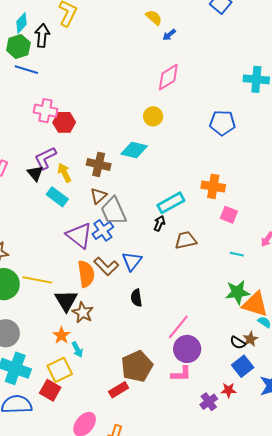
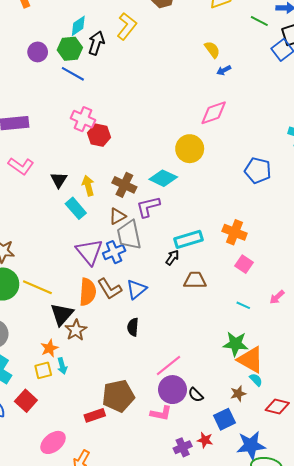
yellow circle: (153, 116) -> (190, 149), size x1.4
purple L-shape: (45, 158) -> (148, 207), moved
black semicircle: (238, 343) -> (196, 395), moved
yellow square: (60, 370) -> (43, 370), moved, size x0.7

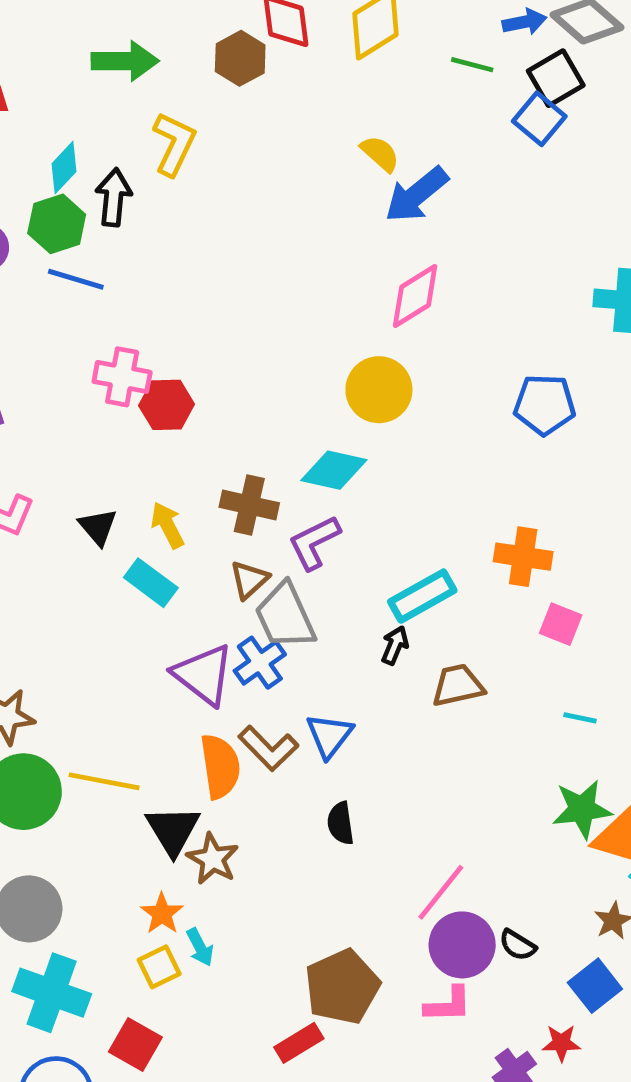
blue arrow: (224, 70) -> (417, 195), size x2.0

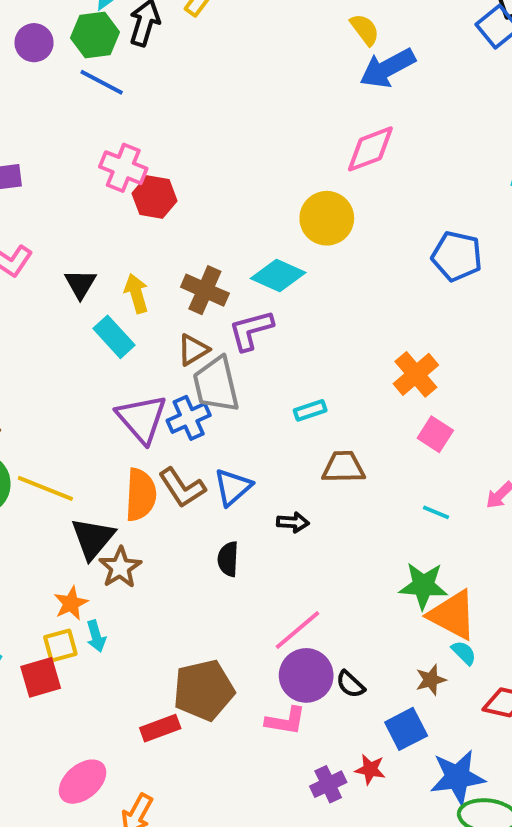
orange cross: (523, 557) -> (416, 374), turned 30
cyan rectangle: (422, 596) -> (310, 410), moved, size x0.6
black arrow: (395, 645) -> (293, 522), moved, turned 60
red square: (135, 1045) -> (41, 677), moved, turned 33

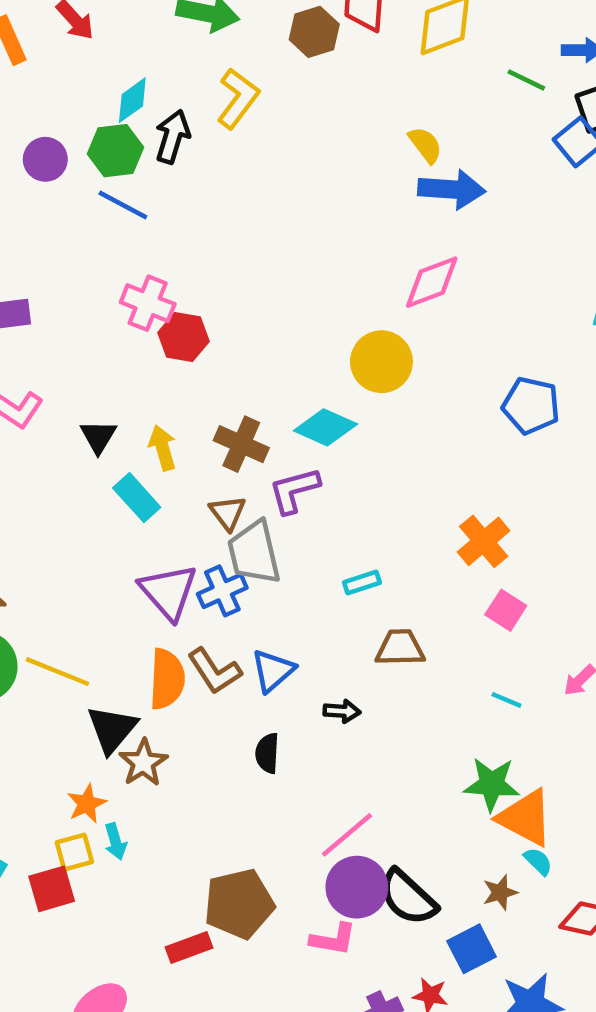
blue arrow: (387, 68) -> (452, 189), turned -148
brown triangle: (193, 350) -> (228, 513), turned -36
black semicircle: (350, 684) -> (408, 897), size x1.8

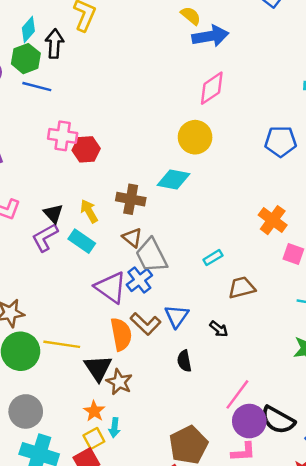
purple L-shape: (294, 490) -> (45, 237), moved
black arrow: (342, 711) -> (219, 329), turned 48
cyan arrow: (115, 842) -> (114, 428), turned 36

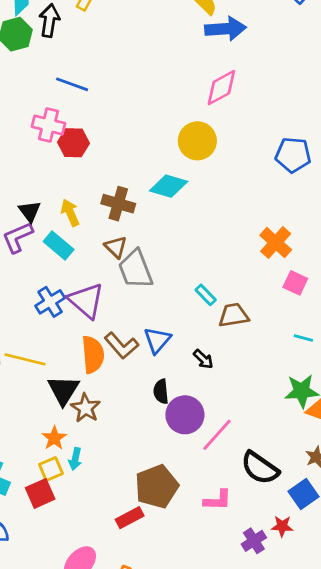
blue line: (37, 87) -> (72, 84), moved
cyan rectangle: (213, 258) -> (206, 295), moved, turned 72
blue cross: (139, 280) -> (50, 302), moved
purple circle: (249, 421) -> (185, 415), moved

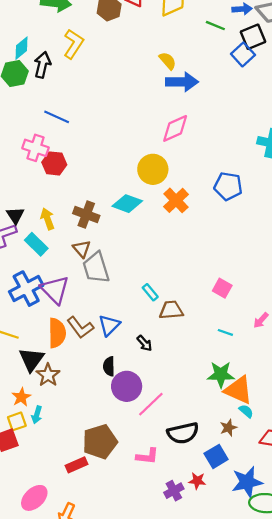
orange cross: (276, 243) -> (176, 200), moved
blue cross: (50, 302) -> (26, 289), size x1.4
black semicircle: (260, 468) -> (183, 433), turned -52

